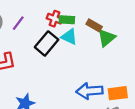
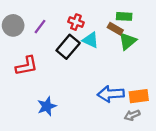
green rectangle: (67, 20) -> (124, 16), moved

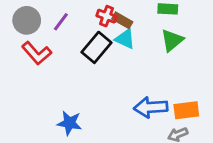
brown rectangle: (115, 29) -> (122, 20), moved
red L-shape: (27, 66) -> (37, 53), moved, turned 60
blue star: (47, 106) -> (69, 123), turned 30

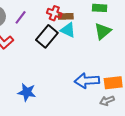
brown rectangle: (122, 20) -> (66, 16), turned -32

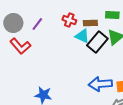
brown rectangle: (66, 16) -> (90, 23), moved
black rectangle: (47, 36) -> (97, 42), moved

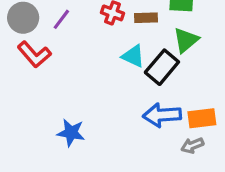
cyan triangle: (82, 36) -> (133, 56), moved
black rectangle: (97, 42) -> (162, 67), moved

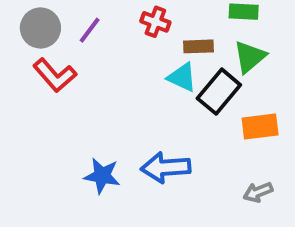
brown rectangle: (146, 18) -> (198, 46), moved
blue arrow: (162, 115) -> (166, 168), moved
orange rectangle: (202, 118) -> (260, 126), moved

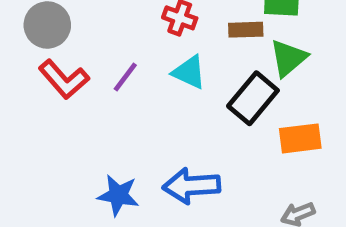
purple line: (90, 30) -> (125, 77), moved
brown rectangle: (198, 46) -> (246, 30), moved
cyan triangle: (182, 77) -> (189, 72), moved

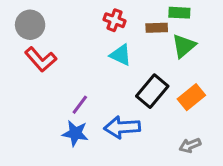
purple line: (125, 77) -> (80, 105), moved
black rectangle: (253, 98) -> (152, 91), moved
orange rectangle: (300, 138) -> (191, 97), turned -32

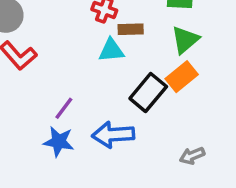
brown rectangle: (157, 28) -> (131, 29), moved
cyan triangle: (121, 55) -> (111, 50), turned -30
orange rectangle: (191, 97) -> (182, 77), moved

